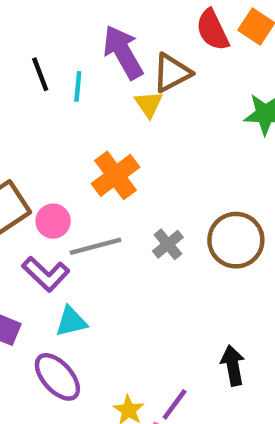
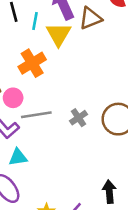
yellow triangle: (149, 104) -> (58, 34), moved, size x1.5
orange cross: (115, 175) -> (32, 63), moved

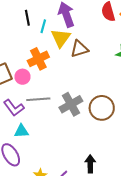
brown triangle: (90, 18) -> (79, 49), moved
pink circle: (13, 98) -> (23, 77), moved
gray cross: (78, 118) -> (71, 104), size x1.6

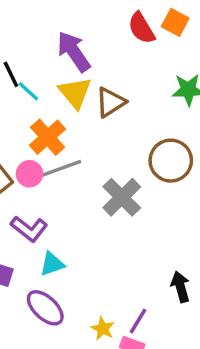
cyan line: (43, 26) -> (28, 91), moved, turned -48
gray line: (38, 99) -> (62, 168), moved
brown circle: (102, 108) -> (171, 161), moved

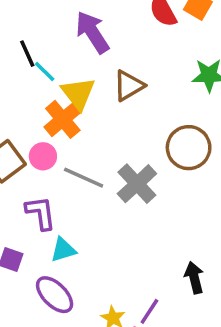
yellow triangle: (75, 93) -> (78, 93), moved
gray line: (62, 168) -> (84, 178), moved, turned 42
purple L-shape: (29, 229) -> (41, 213), turned -138

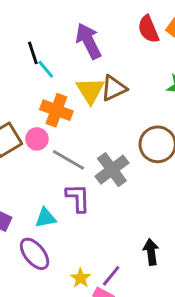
yellow triangle: (78, 93) -> (90, 91), moved
orange cross: (63, 119) -> (56, 110), turned -36
purple L-shape: (41, 213) -> (78, 198), moved

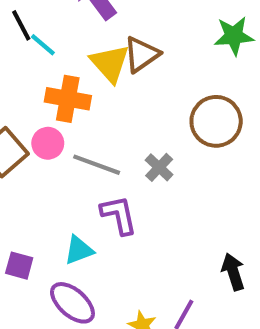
gray cross: (112, 170) -> (159, 167), size x0.6

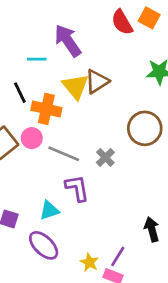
black line: (21, 25) -> (20, 93), moved
cyan line: (43, 45) -> (37, 59), moved, turned -42

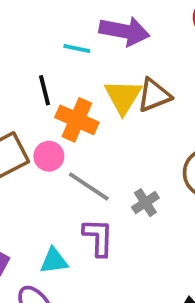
purple arrow: (68, 41) -> (124, 31), turned 124

